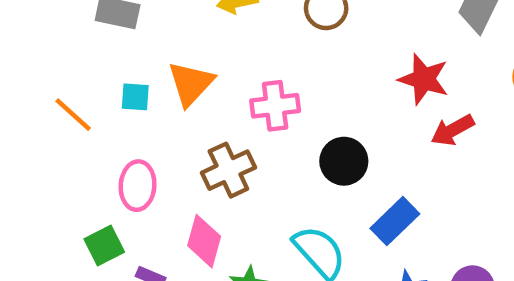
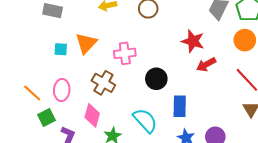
orange line: (73, 115) -> (32, 93), moved
brown cross: (228, 170) -> (103, 83), turned -35
blue rectangle: (395, 221) -> (180, 106), turned -45

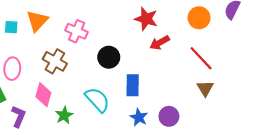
pink cross: (125, 53) -> (77, 31), turned 30

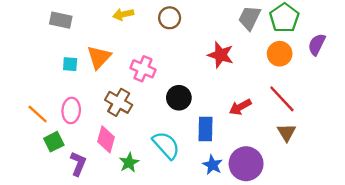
red arrow: (160, 43) -> (240, 107), moved
purple circle: (169, 116) -> (246, 164), size x1.5

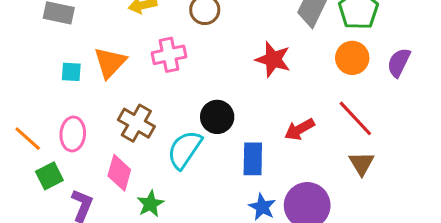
purple semicircle: (317, 44) -> (399, 63), moved
pink cross: (143, 69) -> (169, 55), moved, turned -35
cyan semicircle: (166, 145) -> (185, 150), moved, turned -104

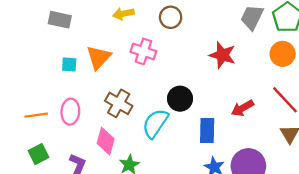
pink cross: (169, 55) -> (143, 51), turned 30
orange line: (28, 139) -> (36, 115), turned -50
green square: (49, 176) -> (39, 154), moved

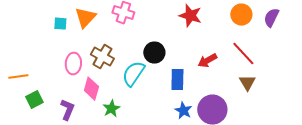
pink ellipse: (70, 112) -> (73, 64), moved
orange line: (36, 115) -> (18, 77), moved

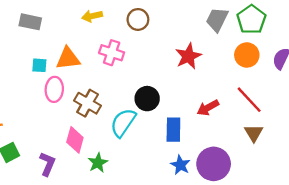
red star: (190, 16) -> (188, 56), turned 30
orange triangle: (85, 18) -> (68, 58), turned 40
pink ellipse: (73, 64) -> (54, 89), moved

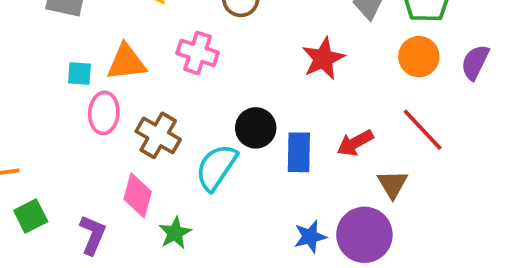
blue rectangle: (173, 130) -> (299, 152), moved
brown triangle: (254, 133) -> (393, 184), moved
blue star: (180, 165) -> (310, 237), turned 30

